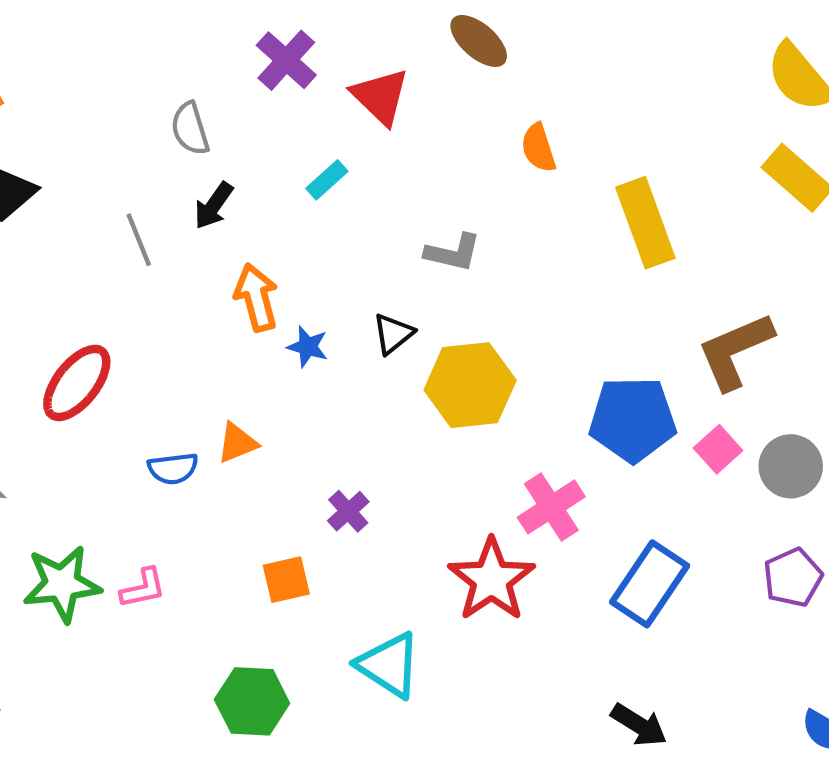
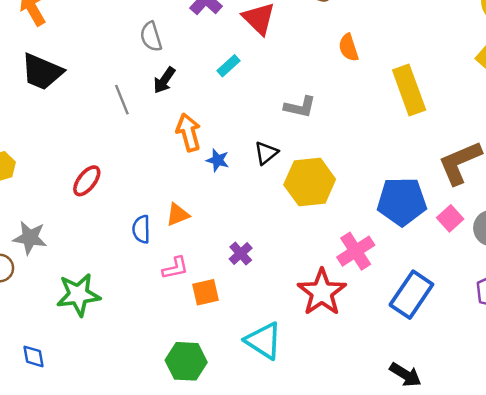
red ellipse: (77, 383) -> (87, 181), size x0.7
blue semicircle: (173, 468) -> (141, 229), turned 96
pink L-shape: (143, 588) -> (175, 268), moved

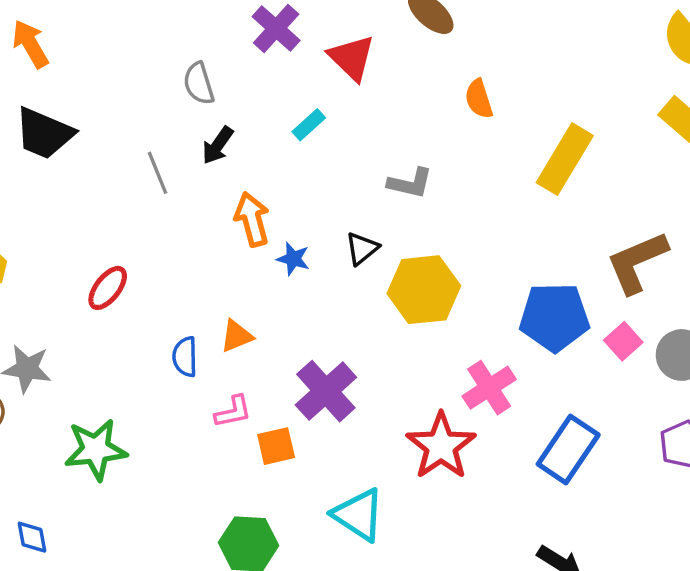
yellow rectangle: (409, 90) -> (565, 159), turned 51
purple cross: (241, 253) -> (326, 391), size x1.8

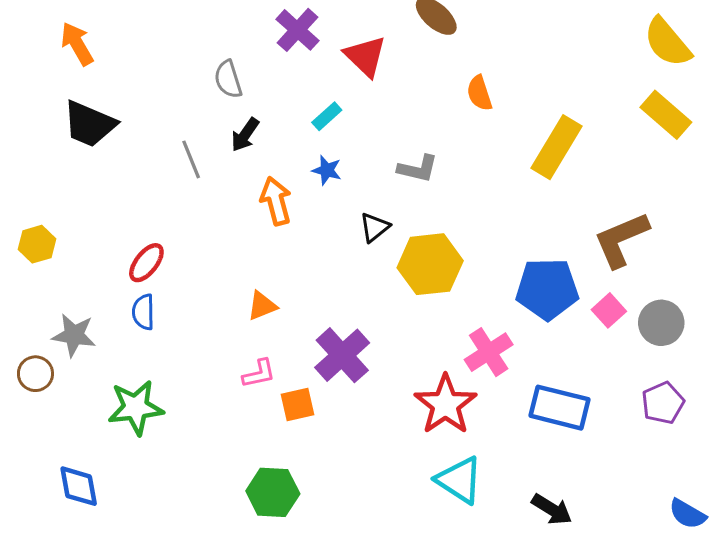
blue star: (293, 259) -> (327, 170), moved
blue semicircle: (185, 357) -> (143, 312), moved
blue rectangle: (568, 449) -> (560, 408), turned 70
cyan triangle: (359, 515) -> (459, 480), moved
blue diamond: (32, 537) -> (79, 486), size x1.4

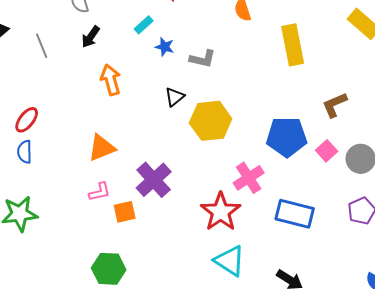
yellow rectangle: (556, 147) -> (293, 45), turned -42
gray line: (191, 159) -> (42, 46), moved
blue star: (327, 170) -> (165, 47), moved
brown L-shape: (621, 240) -> (335, 105), size x0.7
orange triangle: (262, 306) -> (102, 148), size x1.4

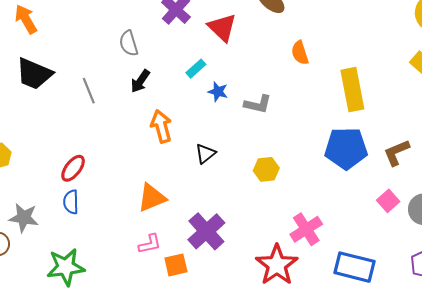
black triangle: (175, 97) -> (205, 154), moved
yellow hexagon: (211, 121) -> (266, 169), size x0.6
blue pentagon: (287, 137) -> (346, 148), moved

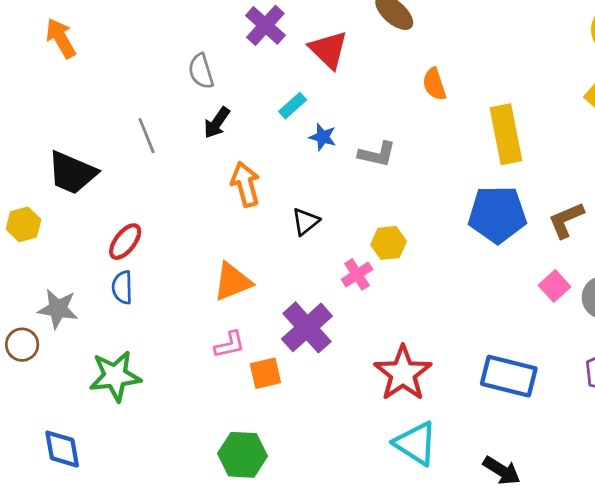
black trapezoid: (34, 74) -> (72, 173), moved
pink cross: (306, 229) -> (357, 274), moved, size x0.7

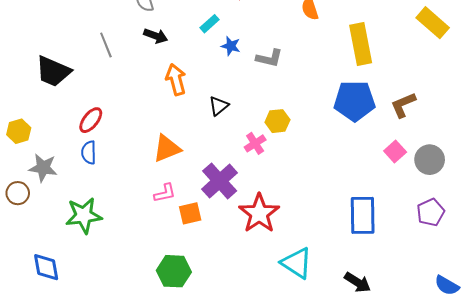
black arrow: (217, 123) -> (156, 36), turned -105
yellow hexagon: (23, 224) -> (19, 131), moved
red star: (403, 373) -> (259, 213), moved
blue rectangle: (509, 376) -> (363, 215), turned 75

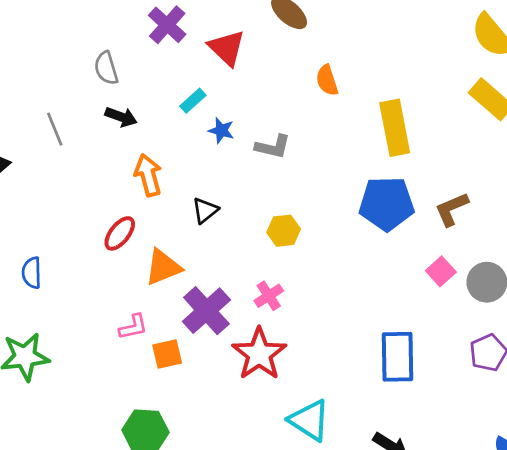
red ellipse: (91, 120) -> (120, 233), moved
pink cross: (255, 143) -> (269, 296), moved
orange triangle: (167, 148) -> (163, 267), moved

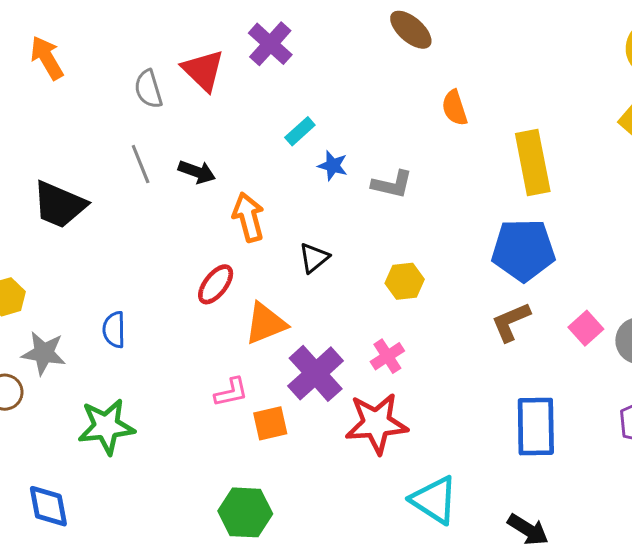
red triangle: (227, 48) -> (203, 70), moved
gray semicircle: (106, 68) -> (148, 89), moved
black arrow: (121, 117) -> (197, 172), moved
brown L-shape: (452, 209) -> (511, 322), moved
red star: (259, 354) -> (376, 423), turned 30

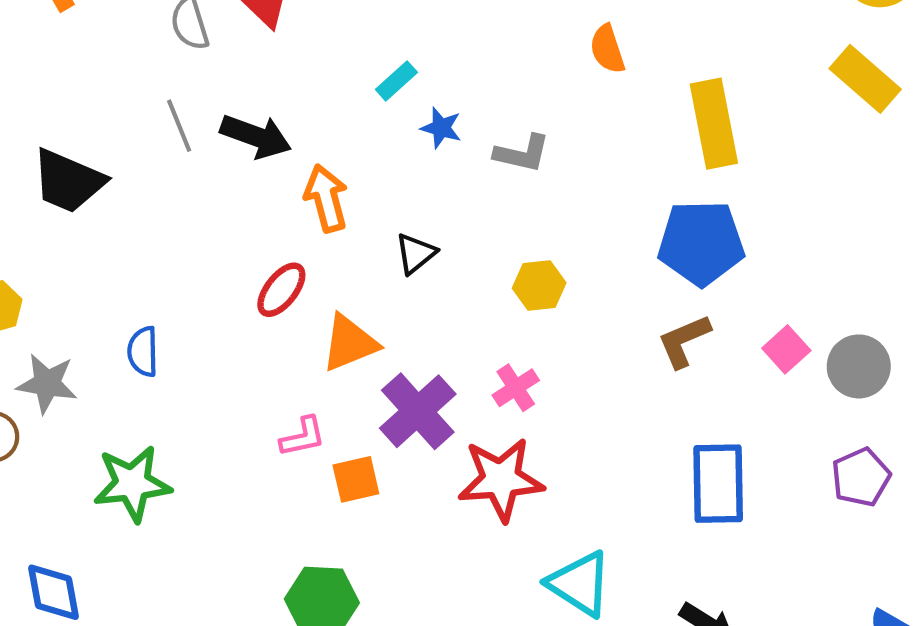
black arrow: (197, 172) -> (256, 136), size x1.4

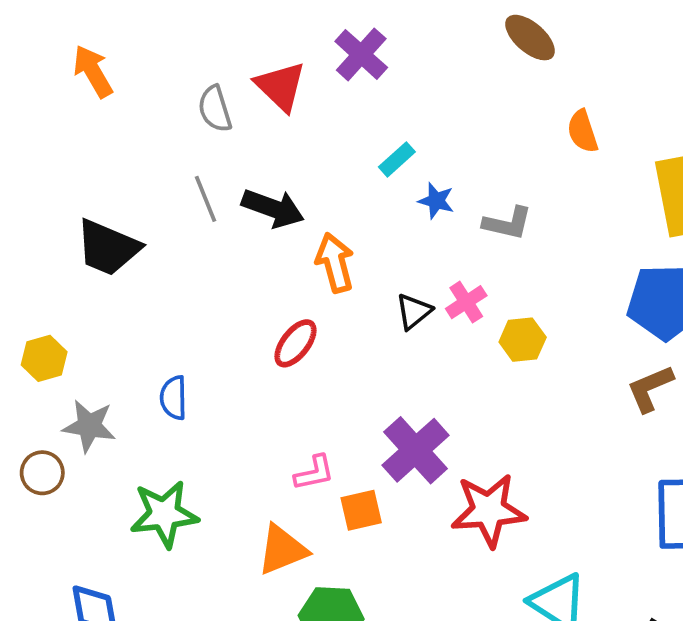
orange triangle: (350, 343) -> (282, 550), moved
pink cross: (516, 388) -> (466, 302), moved

